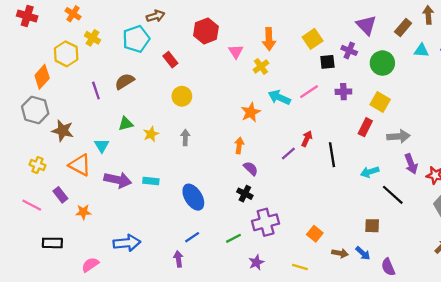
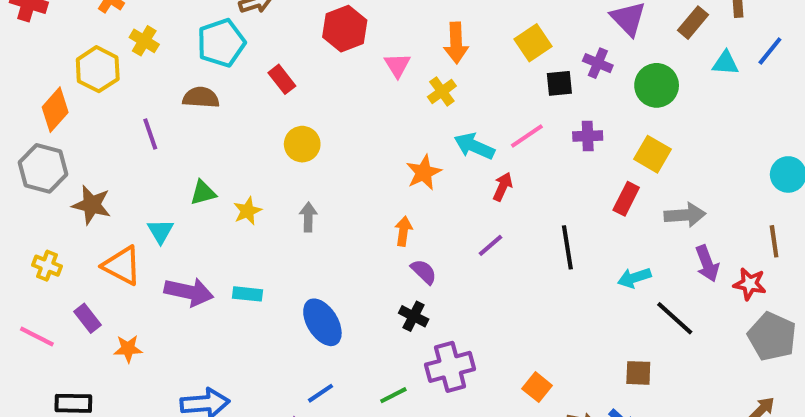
brown semicircle: (125, 81) -> (201, 98), moved, turned 36
red arrow: (307, 139) -> (503, 187), moved

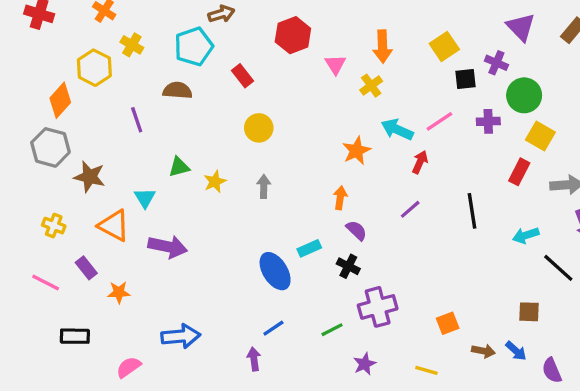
green circle: (657, 85) -> (524, 95), moved
cyan rectangle: (248, 294) -> (309, 248), moved, turned -30
orange square: (537, 387) -> (448, 323), turned 30

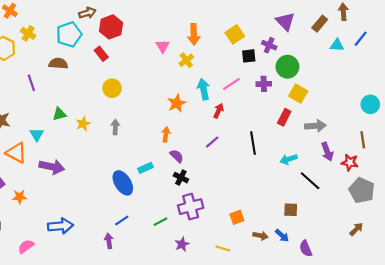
red hexagon: (293, 35) -> (111, 27), moved
cyan arrow: (397, 130) -> (204, 89), turned 54
black cross: (348, 266) -> (181, 178), moved

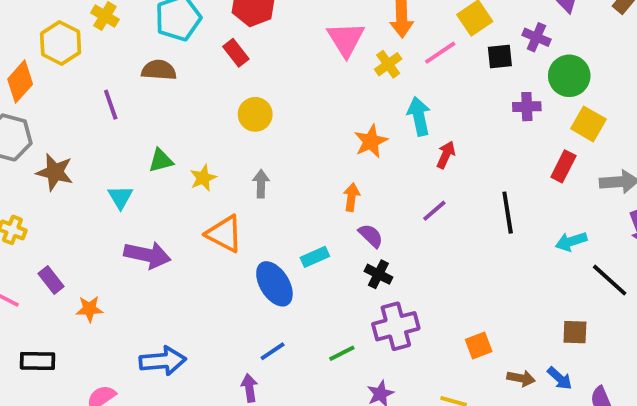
pink triangle: (163, 46) -> (346, 39), size x1.5
pink line: (231, 84) -> (440, 53), moved
orange triangle: (16, 153) -> (224, 234), moved

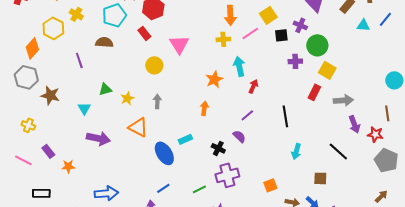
pink triangle: (346, 39) -> (179, 44), moved
yellow cross: (388, 64) -> (223, 39), turned 32
purple semicircle: (371, 236) -> (239, 136), moved
cyan arrow: (571, 241) -> (296, 151), moved, turned -56

